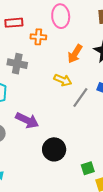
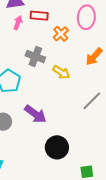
orange cross: (38, 37) -> (61, 34), turned 35
yellow arrow: (63, 80) -> (61, 72), moved

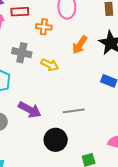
orange cross: (61, 34) -> (44, 27), turned -35
gray line: (92, 101) -> (74, 111), moved, turned 45

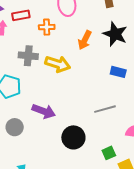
yellow arrow: (50, 65) -> (58, 64), size x1.4
gray line: (74, 111) -> (105, 109), moved

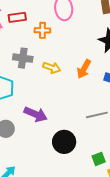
orange arrow: (85, 40) -> (84, 69), moved
yellow arrow: (58, 64) -> (52, 68), size x0.7

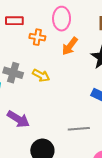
gray cross: (23, 58) -> (13, 73), moved
orange arrow: (84, 69) -> (70, 46), moved

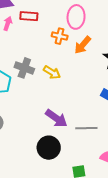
orange cross: (37, 37) -> (60, 36), moved
purple arrow: (18, 119) -> (56, 118), moved

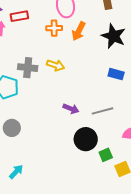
purple arrow: (56, 118) -> (71, 109), size x0.7
black circle: (49, 148) -> (86, 139), moved

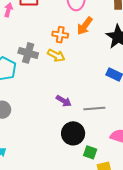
orange cross: (54, 28) -> (60, 35), moved
green square: (106, 155) -> (90, 152), turned 32

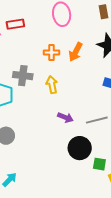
orange arrow: (85, 26) -> (76, 52), moved
yellow arrow: (56, 55) -> (52, 85), moved, turned -120

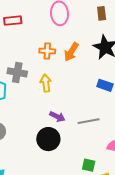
black circle: (80, 148) -> (48, 139), moved

